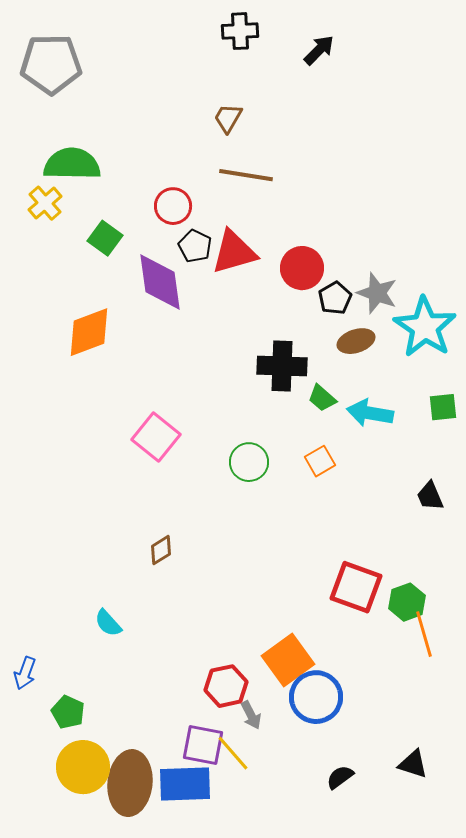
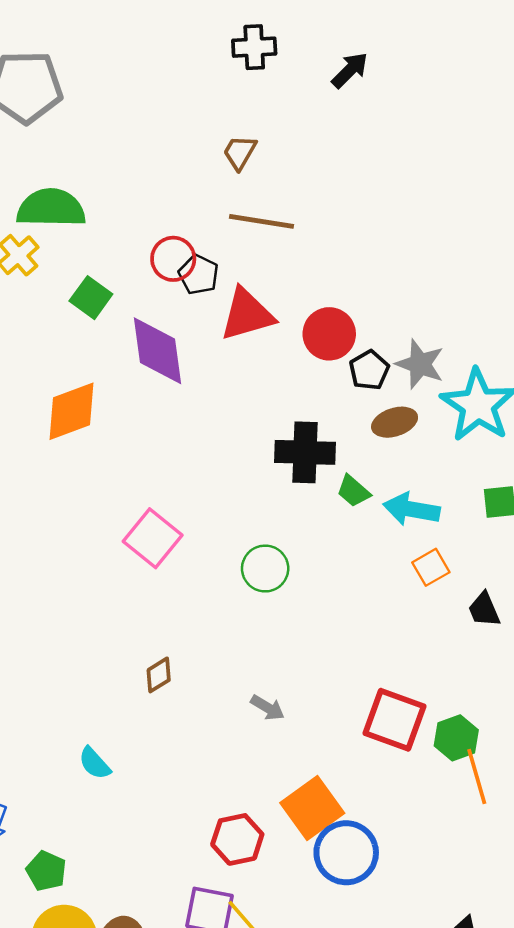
black pentagon: (195, 246) -> (199, 275), moved
orange square: (320, 461) -> (431, 567), moved
gray arrow: (251, 715) -> (268, 708), moved, turned -32

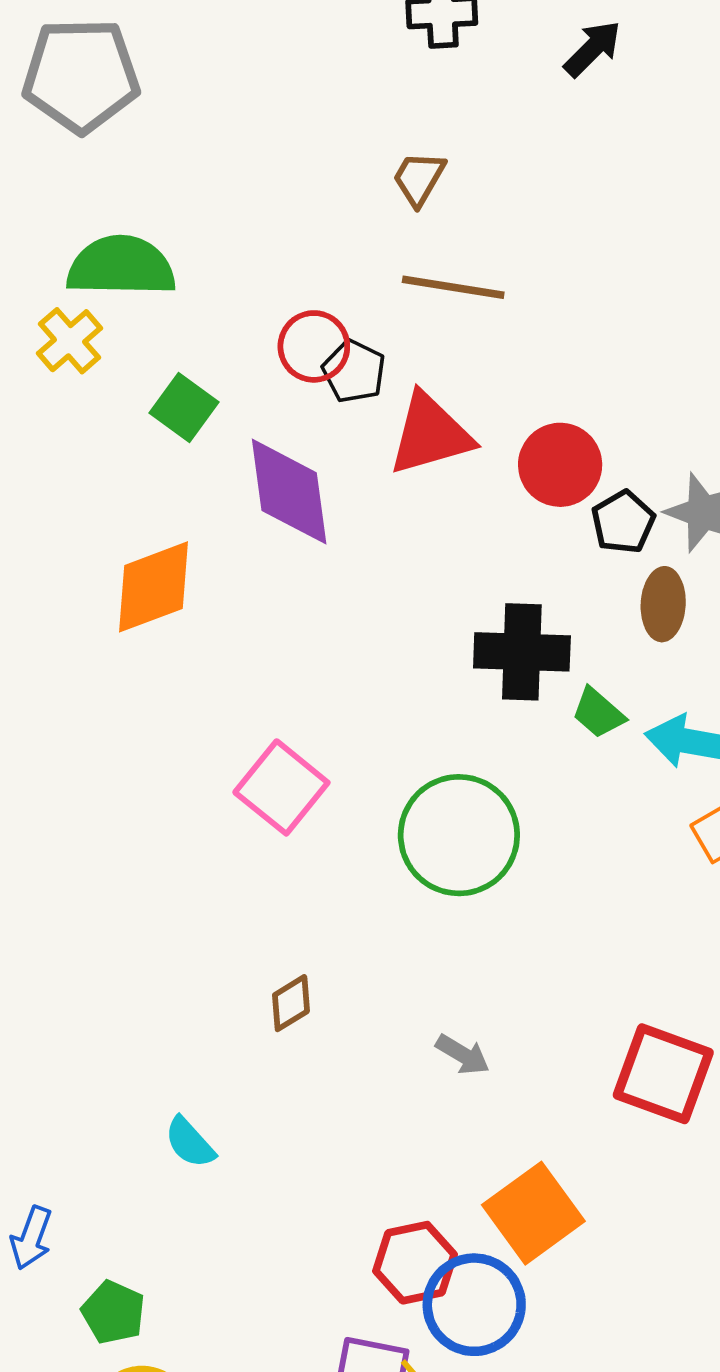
brown ellipse: (395, 422) -> (663, 604), turned -69
green circle: (265, 569) -> (459, 835), size x1.6
blue circle: (346, 853) -> (474, 1305), moved

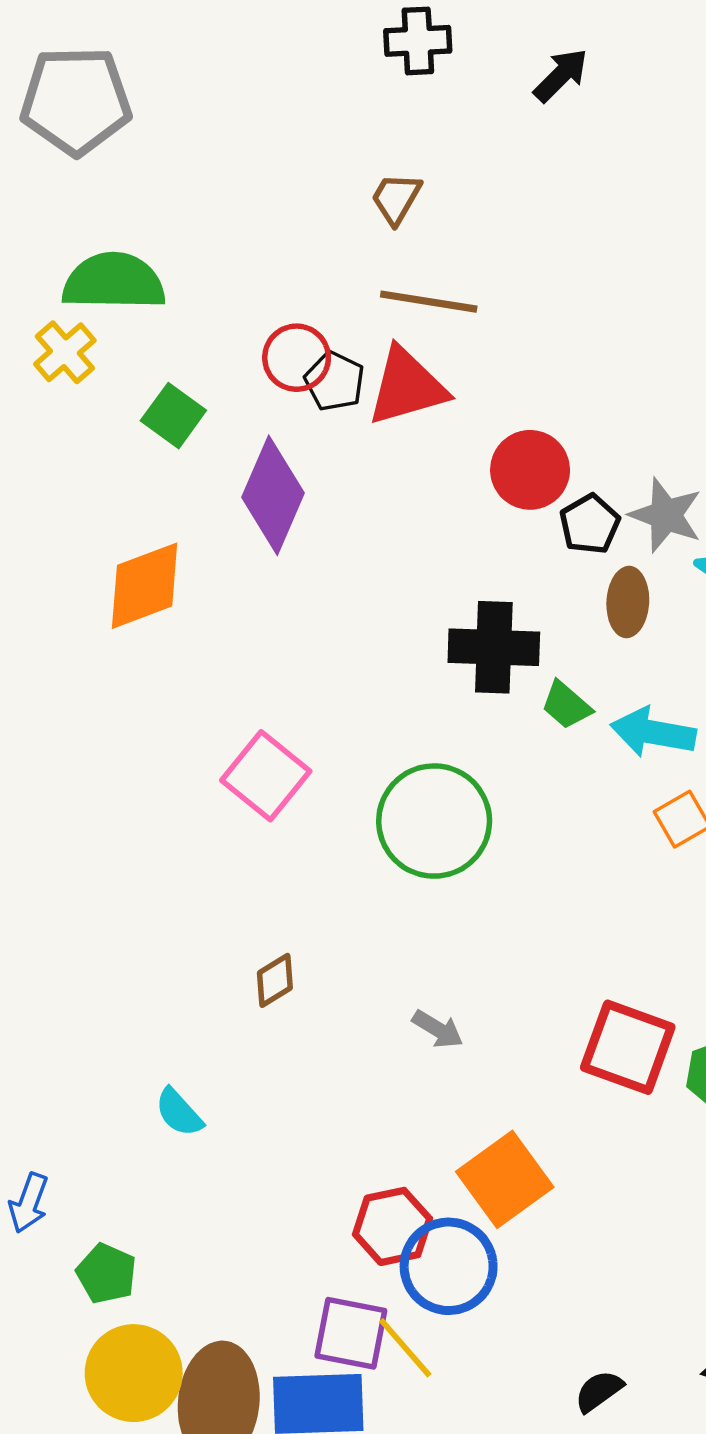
red triangle: (430, 434) -> (407, 387), moved
purple diamond: (289, 492) -> (273, 495), turned 31

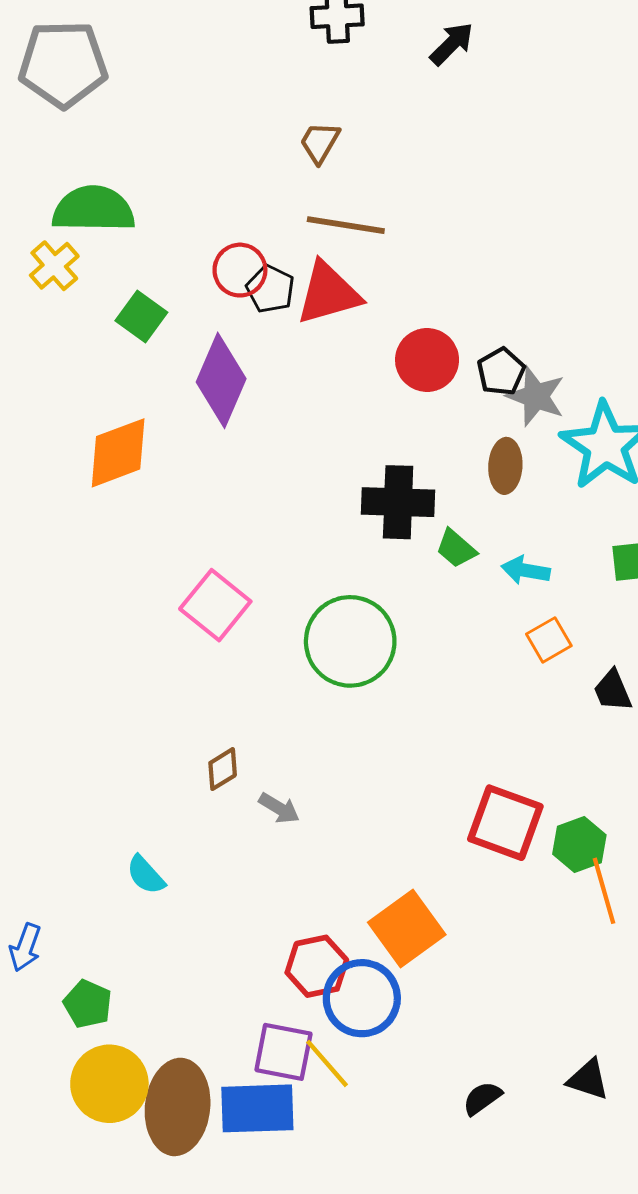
black pentagon: (590, 524) -> (501, 372), moved
cyan arrow: (653, 732) -> (526, 570), size x0.7
gray arrow: (438, 1029) -> (279, 808), moved

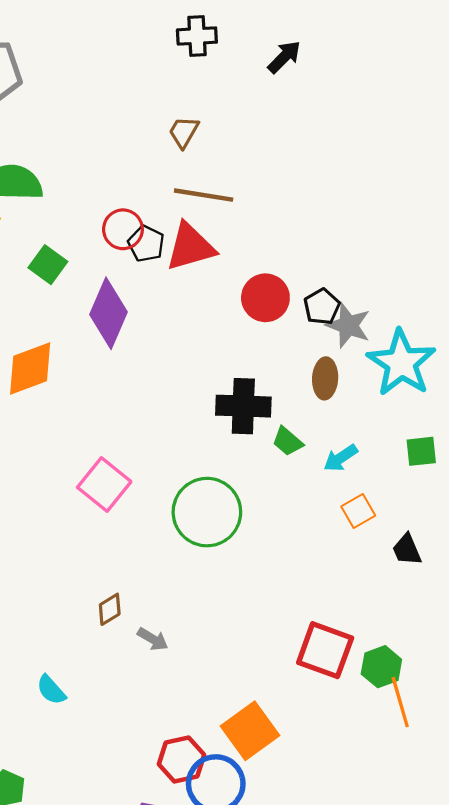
cyan arrow: (526, 570) -> (341, 458), turned -44

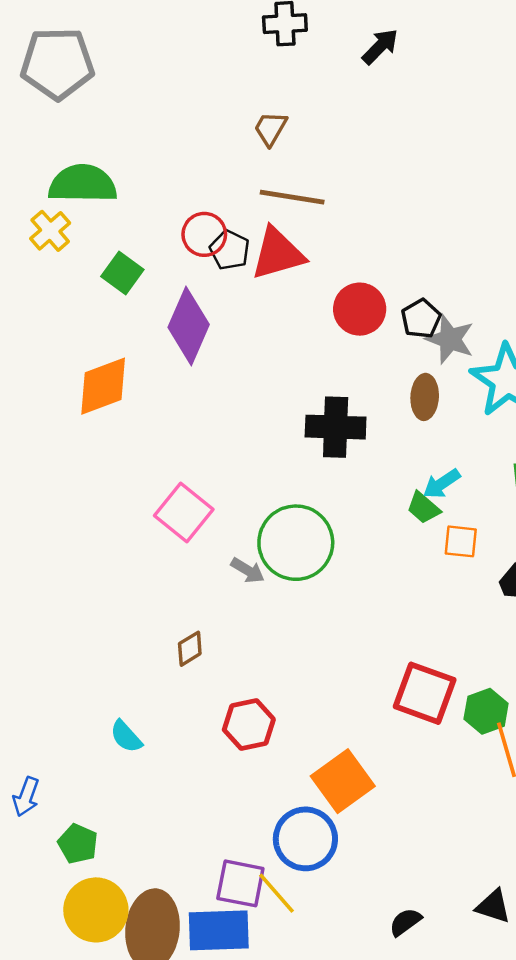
green trapezoid: (288, 441) -> (423, 508), moved
orange square: (358, 511) -> (461, 541), turned 36
gray arrow: (153, 639) -> (248, 570), moved
red hexagon: (181, 760) -> (249, 725), moved

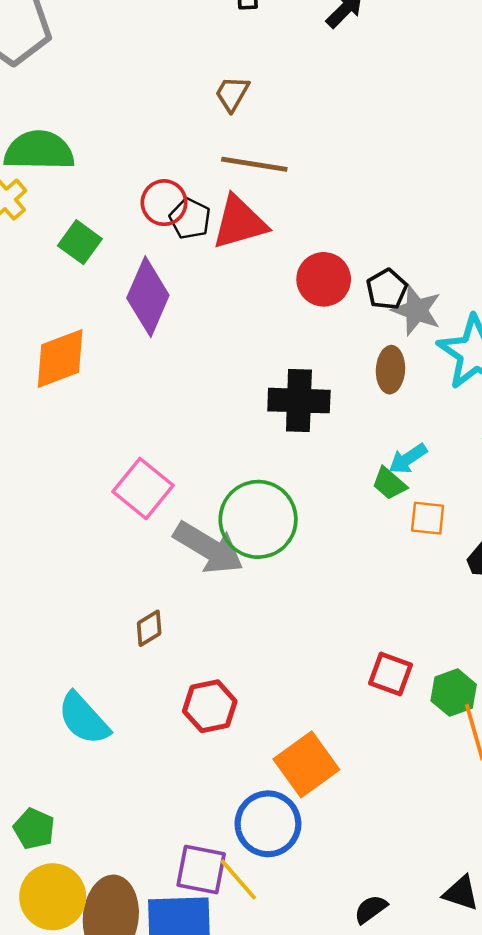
gray arrow: (248, 570) -> (209, 548), size x2.0
red square: (425, 693) -> (390, 674), size x0.7
cyan semicircle: (126, 737) -> (84, 719), size x1.6

